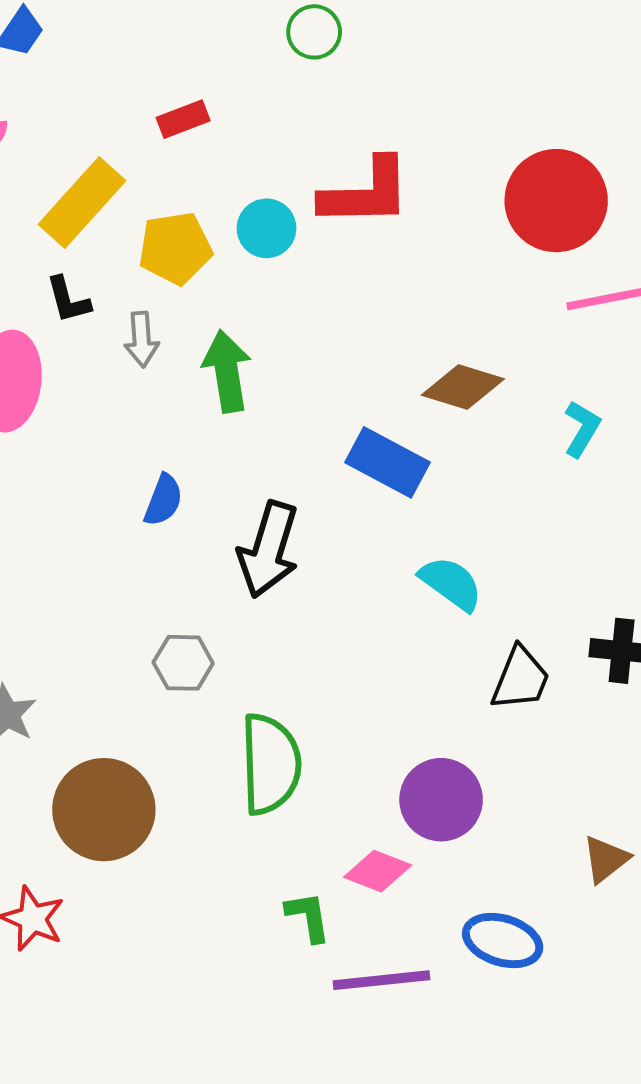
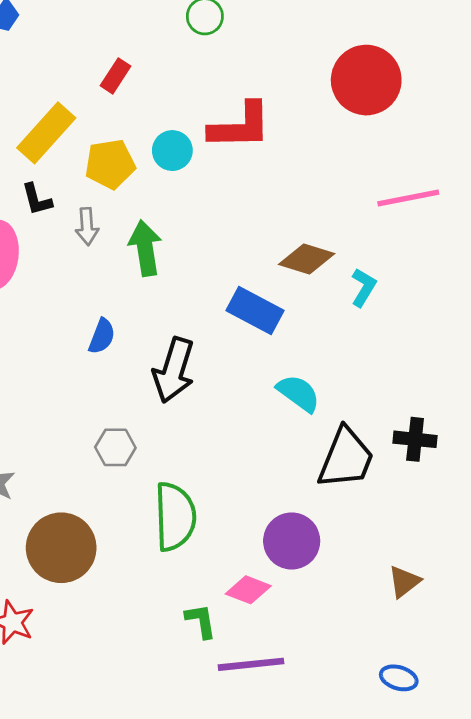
red rectangle: (183, 119) -> (115, 76), turned -36
red circle: (556, 201) -> (366, 80), moved
cyan L-shape: (582, 429) -> (363, 287), moved
black trapezoid: (520, 679) -> (346, 458), size x1.4
blue ellipse: (503, 941) -> (399, 678), moved, size x0.7

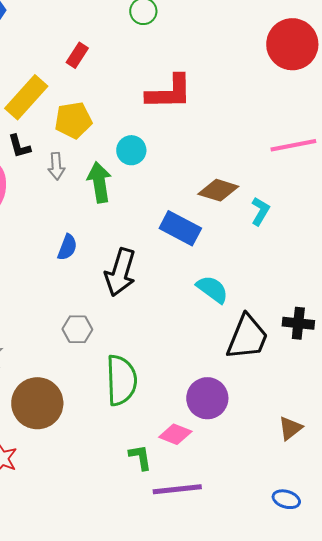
red circle: (366, 80) -> (292, 44), moved
cyan circle: (172, 151) -> (131, 150), moved

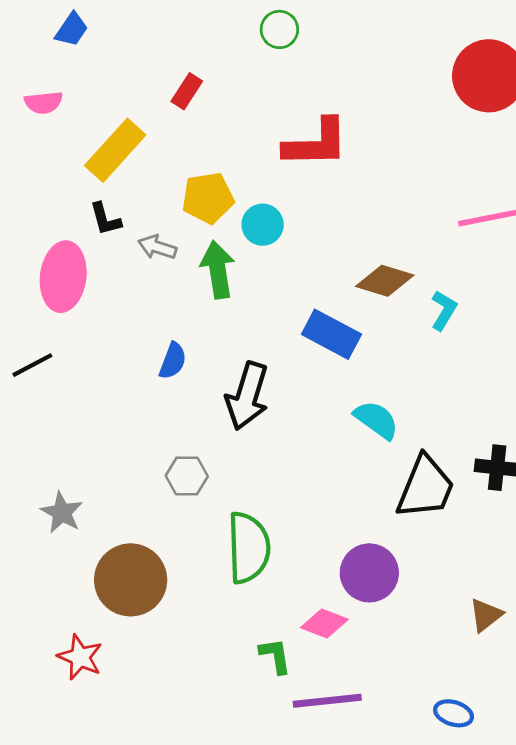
yellow pentagon: (73, 120) -> (208, 198), moved
gray arrow: (56, 166) -> (157, 247), turned 112
blue ellipse: (286, 499) -> (454, 713), moved

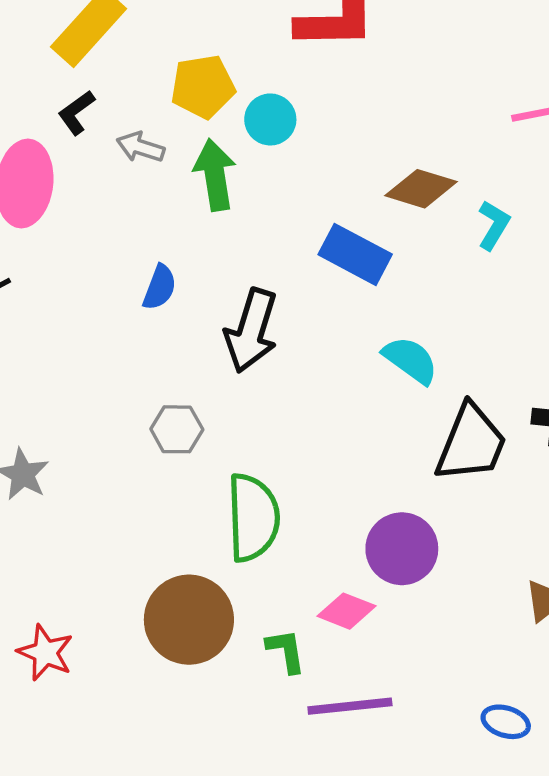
black L-shape: (105, 219) -> (76, 113), turned 69
brown circle: (131, 580) -> (189, 620), moved

